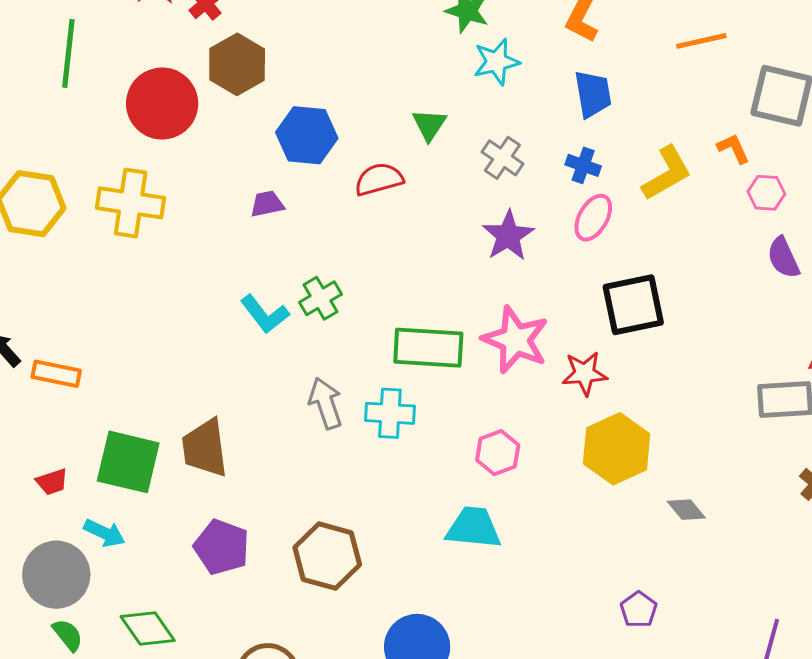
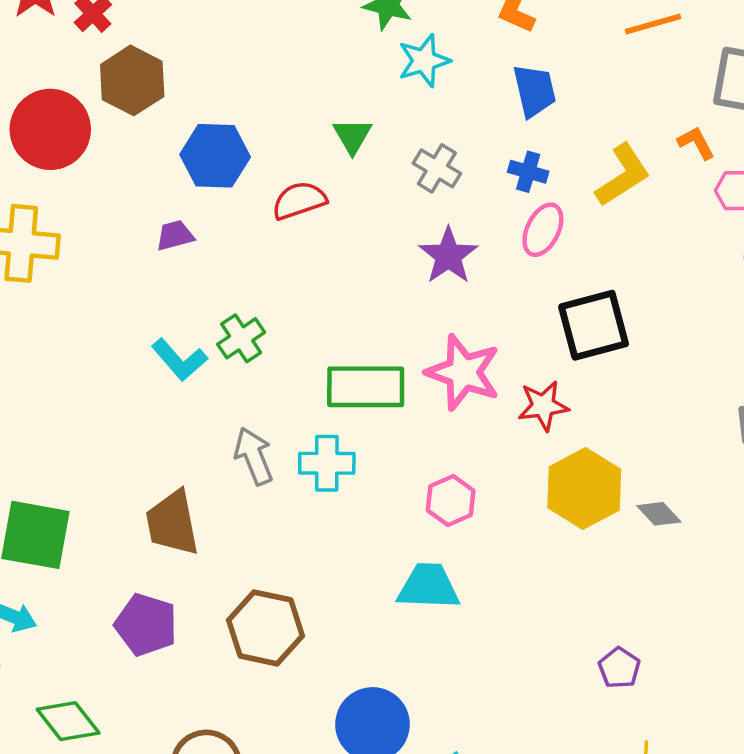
brown trapezoid: (205, 448) -> (172, 523), moved
gray diamond: (686, 510) -> (659, 514), moved

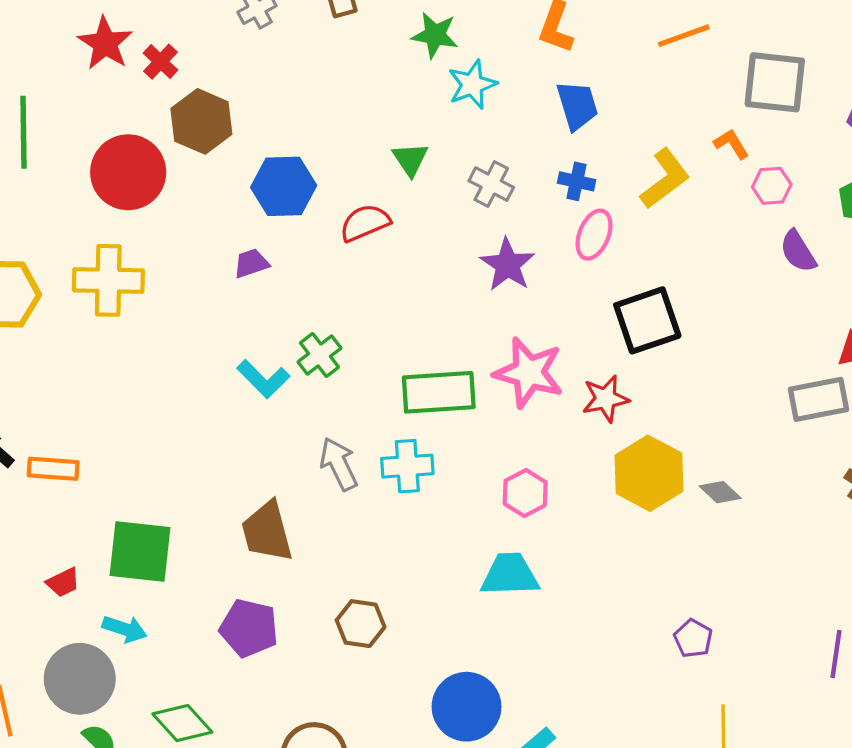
brown hexagon: (265, 628) -> (361, 624), size x0.7

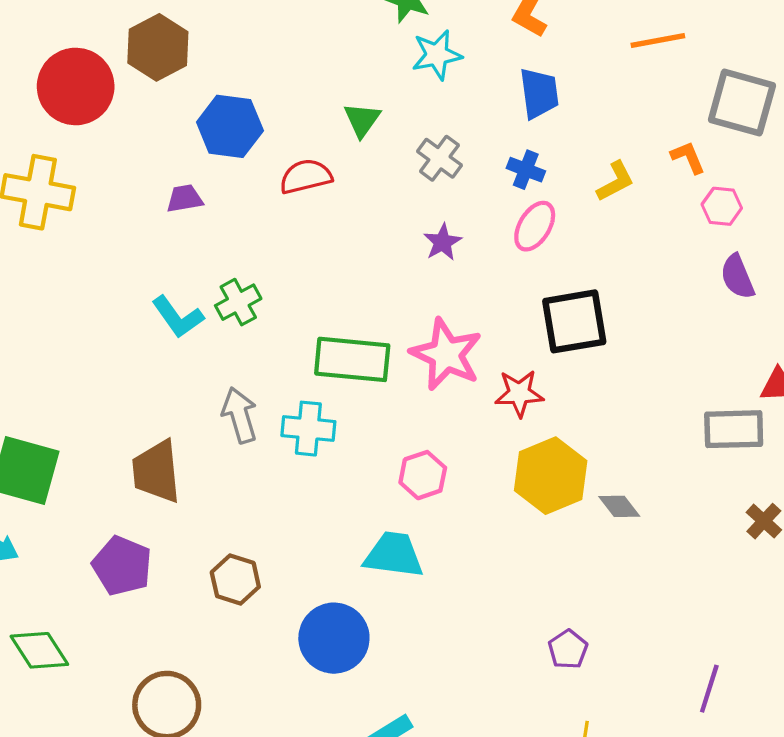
yellow L-shape: (665, 179) -> (615, 181), size x0.7
purple star: (507, 265) -> (443, 242), size x0.7
blue circle: (467, 707) -> (334, 638), moved

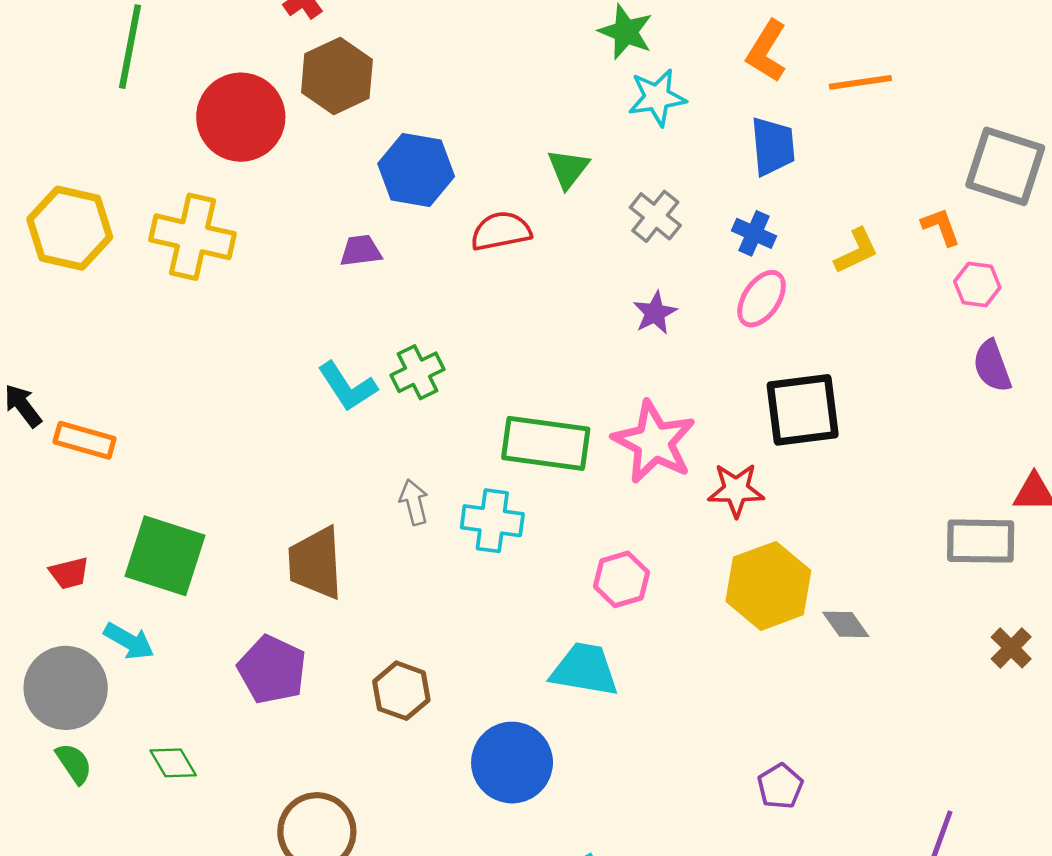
orange line: (658, 41) -> (860, 82), moved
gray arrow: (240, 415) -> (414, 502), size x0.7
green diamond: (39, 650) -> (173, 763), size x0.7

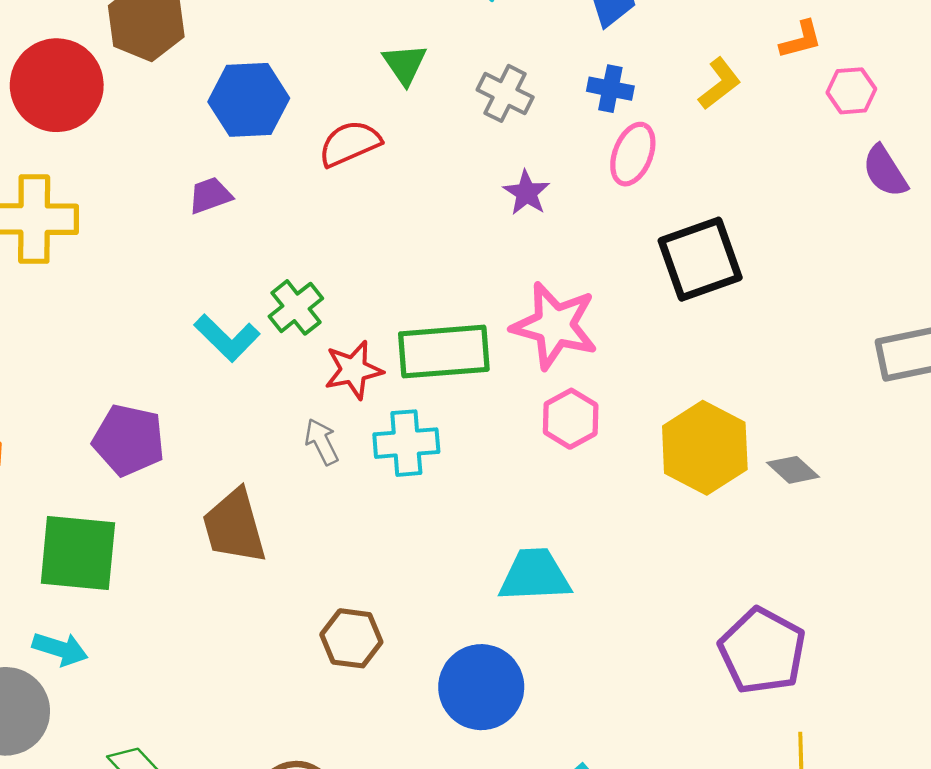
orange L-shape: (941, 227) -> (801, 40), turned 108
red star: (736, 490) -> (354, 370), moved
pink hexagon: (621, 579) -> (571, 419), moved
purple pentagon: (272, 670) -> (129, 440), moved
purple pentagon: (780, 786) -> (762, 651), size x1.8

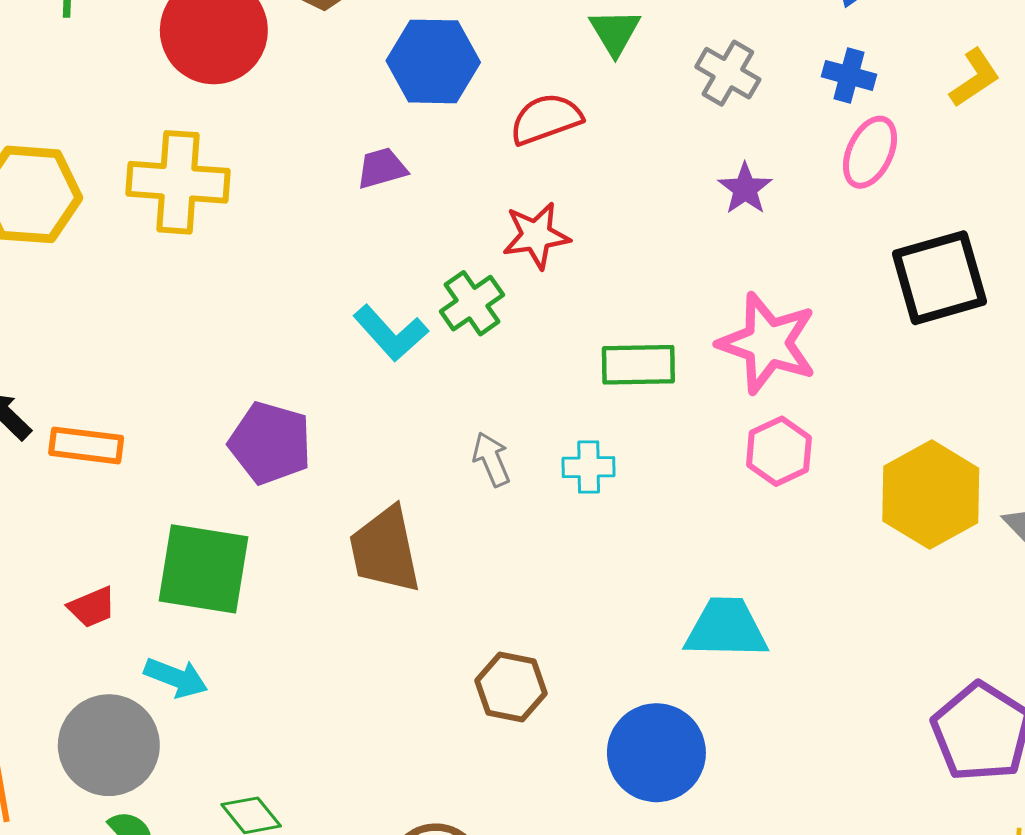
green rectangle: (444, 352) -> (638, 365), size x0.7
red star: (354, 370) -> (536, 236), moved
cyan cross: (406, 443) -> (589, 467), size x0.7

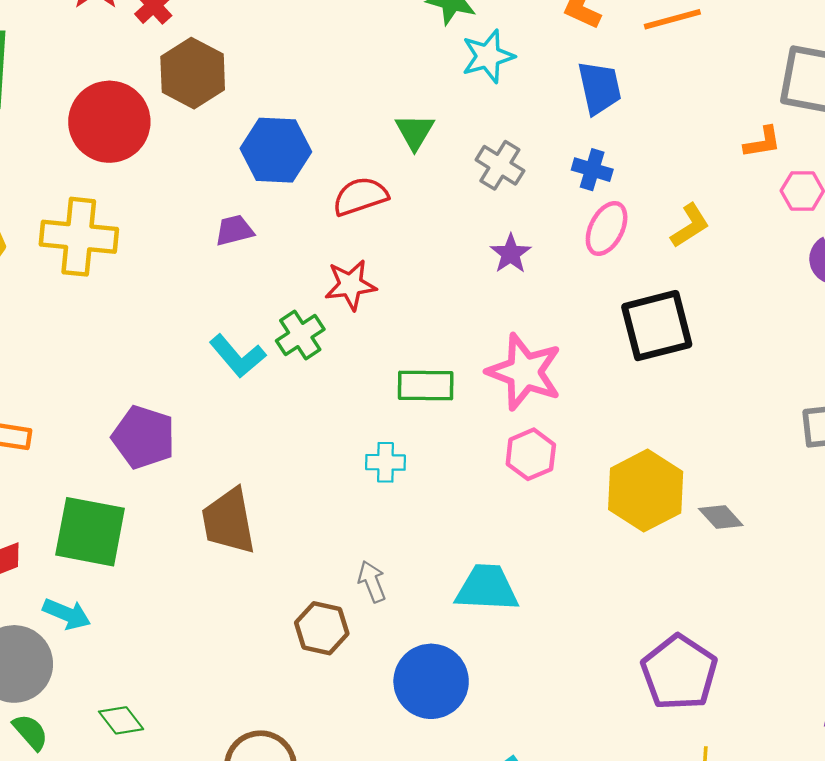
yellow L-shape: (975, 78) -> (690, 226), moved
gray arrow: (491, 459) -> (372, 582), moved

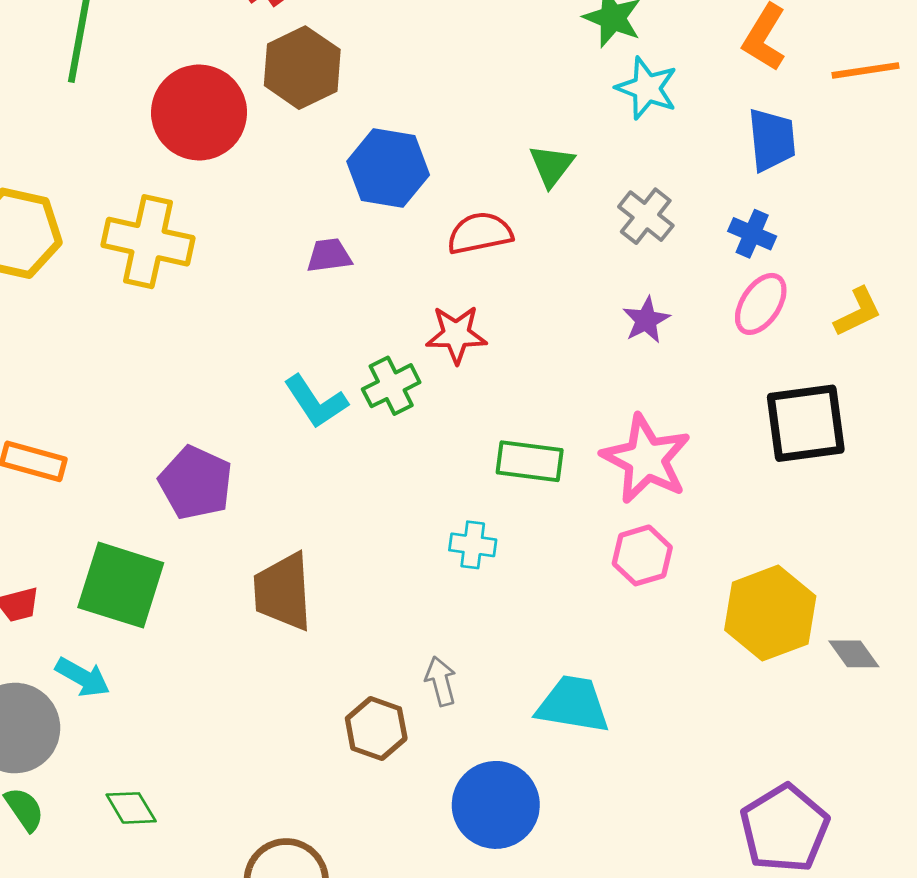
cyan star: (488, 56) -> (647, 88), turned 30

